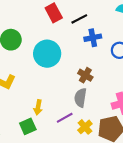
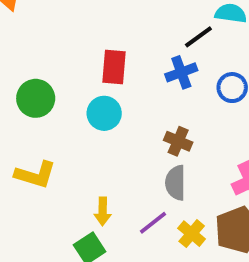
red rectangle: (54, 13) -> (114, 67), moved, turned 42
black line: (79, 19) -> (198, 37), moved
cyan circle: (47, 54) -> (104, 113), size x0.7

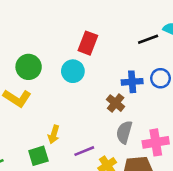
blue cross: (181, 72) -> (132, 82), moved
green circle: (36, 98) -> (29, 67), moved
gray semicircle: (175, 183) -> (124, 132), moved

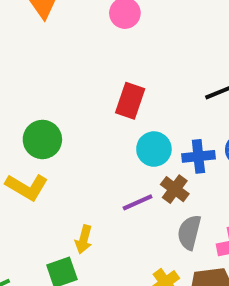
cyan circle: (73, 71) -> (154, 149), moved
purple line: (84, 151) -> (138, 202), moved

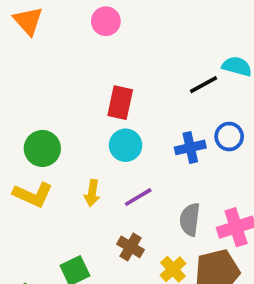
cyan circle: (154, 149) -> (126, 145), moved
brown cross: (175, 189) -> (131, 247), moved
yellow arrow: (84, 239) -> (92, 193), moved

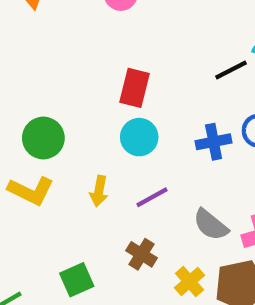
gray semicircle: (190, 220) -> (211, 225), turned -60

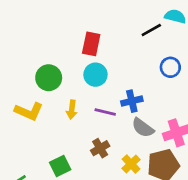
green circle: (43, 138) -> (49, 78), moved
blue cross: (214, 142) -> (132, 101), moved
purple line: (152, 197) -> (105, 112), turned 45
brown cross: (141, 254) -> (100, 148), turned 30

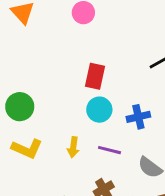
green circle: (49, 78) -> (20, 107), moved
blue cross: (132, 101) -> (138, 117), moved

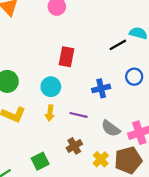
cyan circle: (99, 110) -> (51, 87), moved

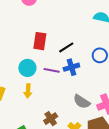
black line: (118, 45) -> (66, 47), moved
purple line: (79, 115) -> (52, 70), moved

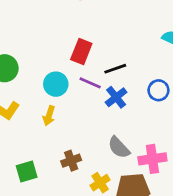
blue cross: (71, 67) -> (116, 97), turned -35
purple line: (52, 70) -> (90, 83), moved

